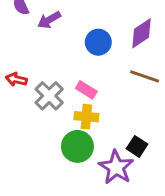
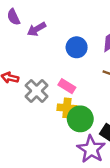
green circle: (77, 146) -> (80, 119), moved

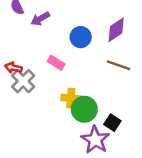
pink rectangle: (67, 86) -> (56, 63), moved
gray cross: (37, 91) -> (23, 81), moved

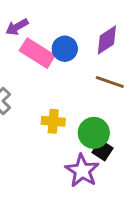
pink rectangle: (56, 63) -> (37, 53), moved, size x1.6
green circle: (84, 109) -> (94, 133), moved

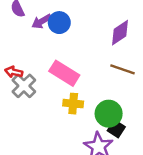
blue circle: (65, 49) -> (59, 23), moved
pink rectangle: (37, 53) -> (64, 73), moved

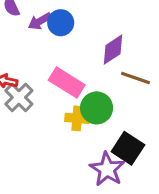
purple diamond: (120, 33) -> (113, 50), moved
green circle: (109, 114) -> (97, 108), moved
black square: (116, 129) -> (128, 148), size x1.5

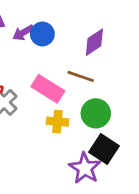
purple diamond: (113, 50) -> (94, 42), moved
brown line: (135, 78) -> (81, 76), moved
green circle: (97, 108) -> (96, 113), moved

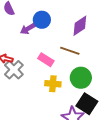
purple arrow: (23, 33) -> (28, 29), moved
pink rectangle: (48, 89) -> (46, 60), size x0.7

